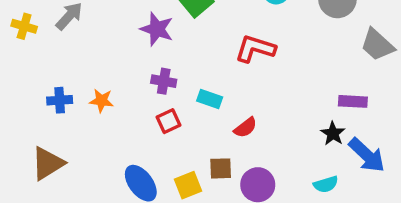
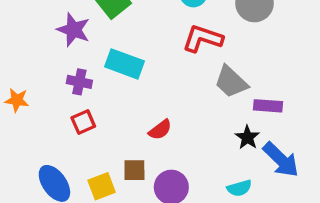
gray trapezoid: (377, 45) -> (231, 82), moved
red L-shape: (255, 49) -> (203, 39), moved
cyan rectangle: (210, 99) -> (124, 64), moved, size x1.5

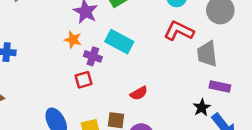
purple cross: (79, 82) -> (93, 56), moved
gray trapezoid: (231, 82) -> (207, 54), moved, turned 32
orange star: (17, 100) -> (73, 40), moved

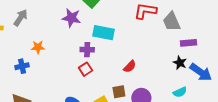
orange star: (73, 40) -> (38, 47), moved

